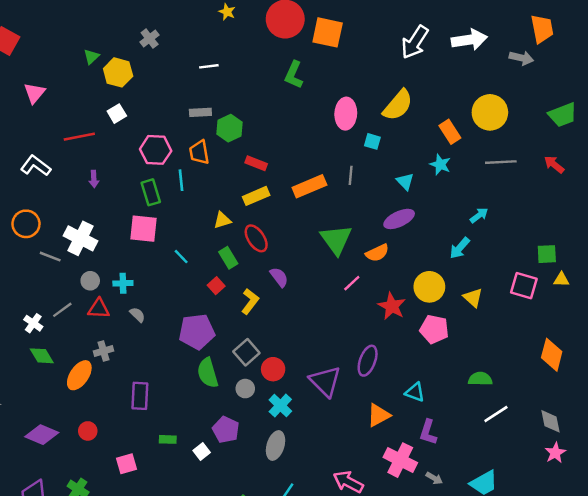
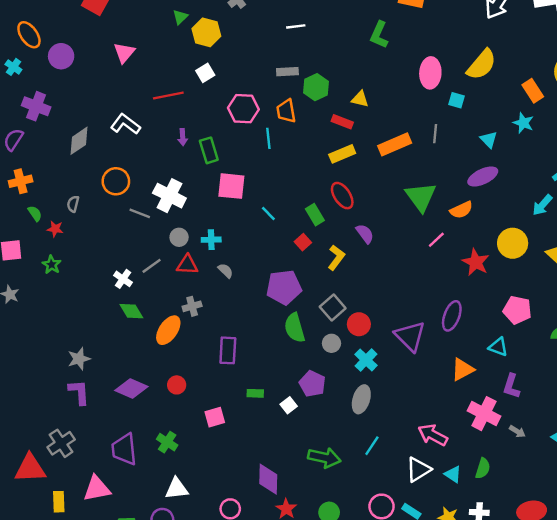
green rectangle: (151, 192) -> (209, 150), moved
yellow triangle: (222, 220) -> (360, 99), moved, turned 30
pink pentagon: (434, 329) -> (517, 310), moved

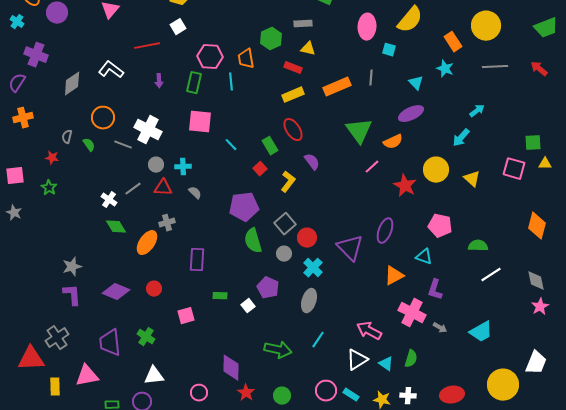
gray rectangle: (287, 72) -> (303, 24), moved
green rectangle: (209, 150) -> (194, 83), moved, turned 30
green semicircle: (35, 213) -> (89, 145), moved

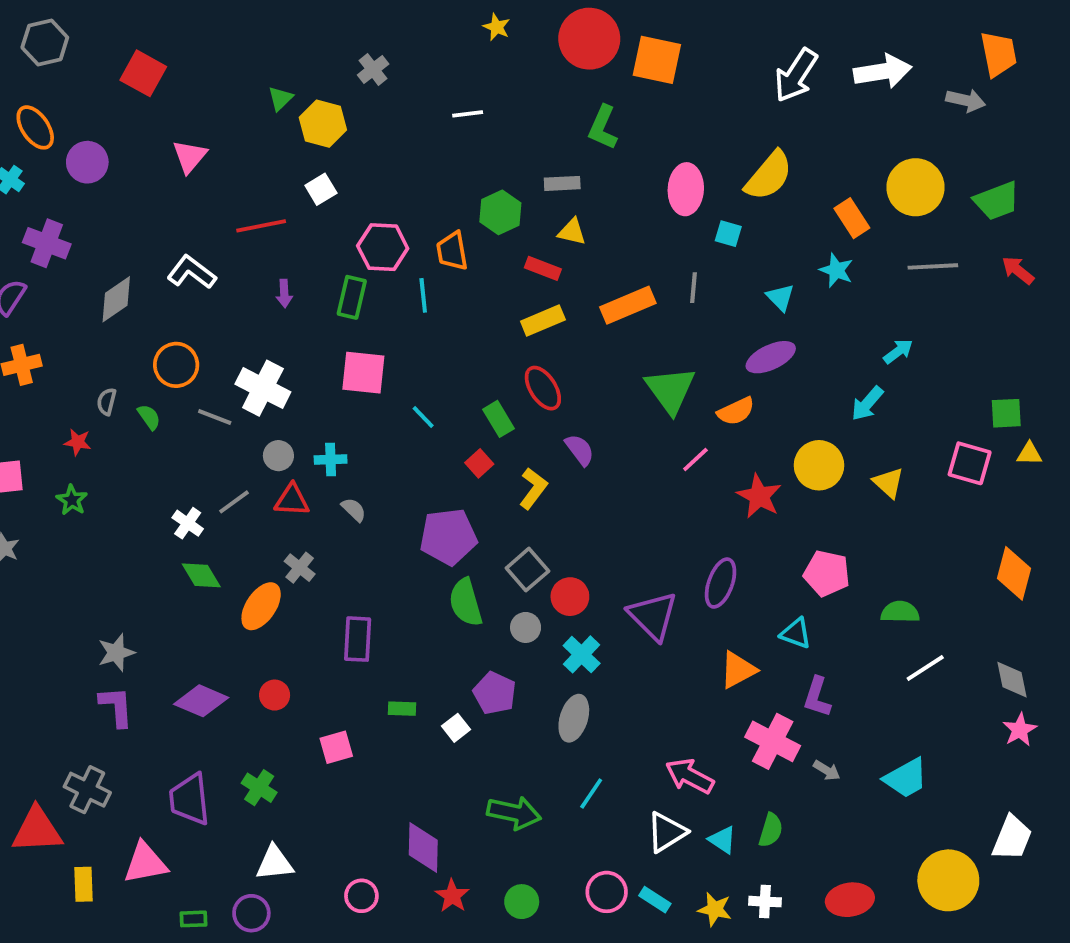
green trapezoid: (546, 28) -> (997, 201), moved
gray cross: (167, 223) -> (300, 568), turned -35
gray cross: (57, 338) -> (87, 790), turned -30

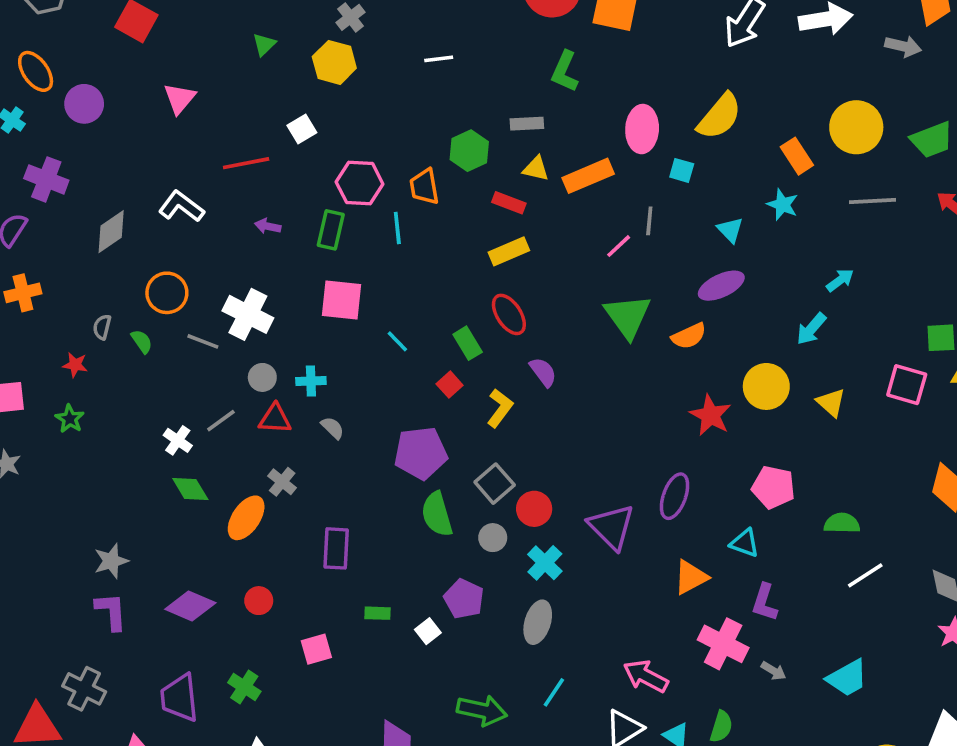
yellow hexagon: (323, 124) -> (334, 62), moved
purple arrow: (284, 293) -> (268, 226), turned 105
orange rectangle: (628, 305) -> (588, 176), moved
pink line: (695, 459) -> (619, 246), moved

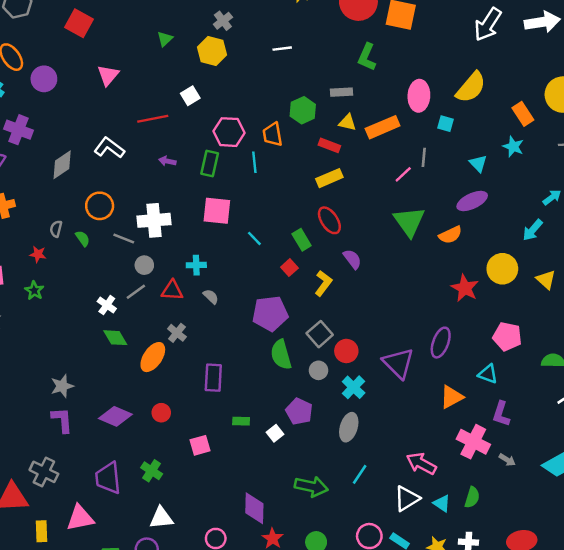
white cross: (248, 314) -> (154, 220), turned -32
gray circle: (262, 377) -> (144, 265), moved

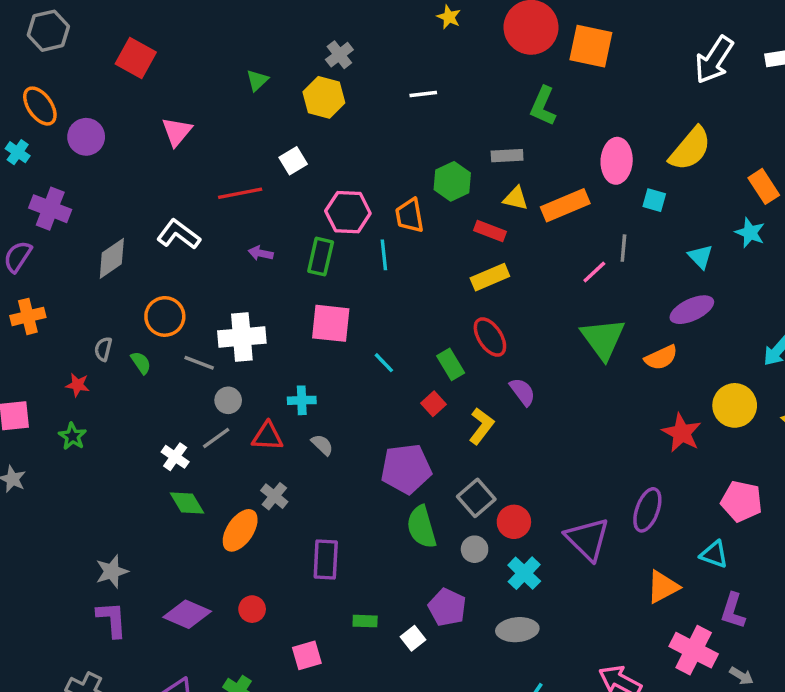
gray ellipse: (349, 427) -> (517, 630), turned 68

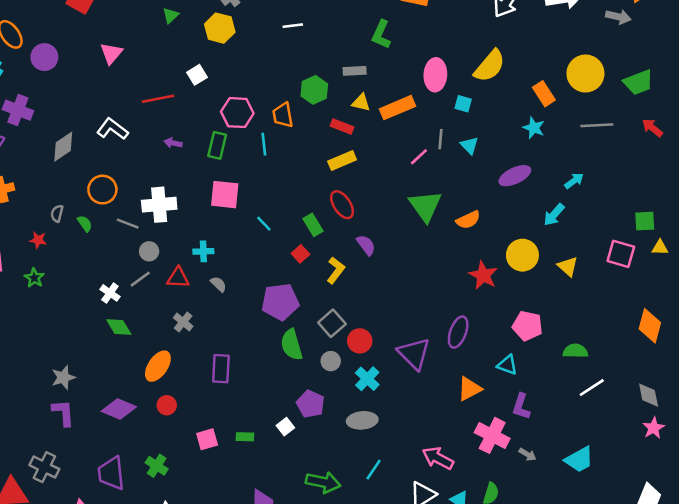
cyan triangle: (700, 257) -> (469, 145), moved
purple ellipse: (692, 310) -> (515, 176), moved
orange ellipse: (240, 530) -> (158, 366), moved
green rectangle: (365, 621) -> (245, 437), moved

